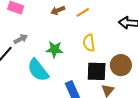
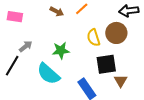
brown arrow: (58, 10) -> (57, 12), turned -120
brown circle: (121, 65) -> (116, 33), moved

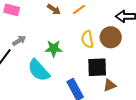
brown triangle: (121, 81) -> (110, 85), turned 32

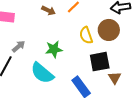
brown triangle: (110, 85) -> (115, 78), turned -32

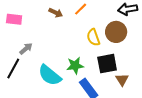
green star: (54, 49) -> (75, 66), moved

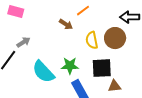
brown arrow: (56, 13) -> (66, 24), moved
brown triangle: (122, 80) -> (114, 86), turned 48

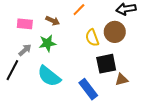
pink rectangle: (16, 11) -> (25, 24), moved
brown arrow: (66, 24) -> (53, 21), moved
green star: (70, 66) -> (47, 43), moved

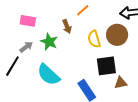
brown arrow: (53, 21) -> (67, 26), moved, turned 40
green star: (47, 43) -> (49, 42), turned 30

